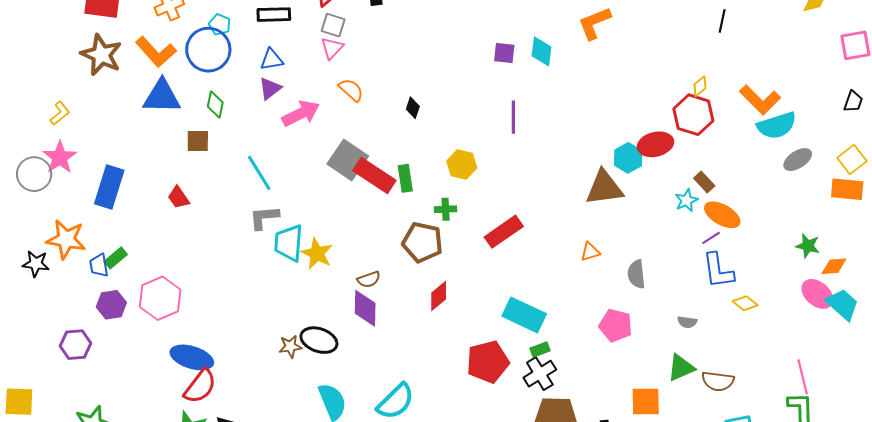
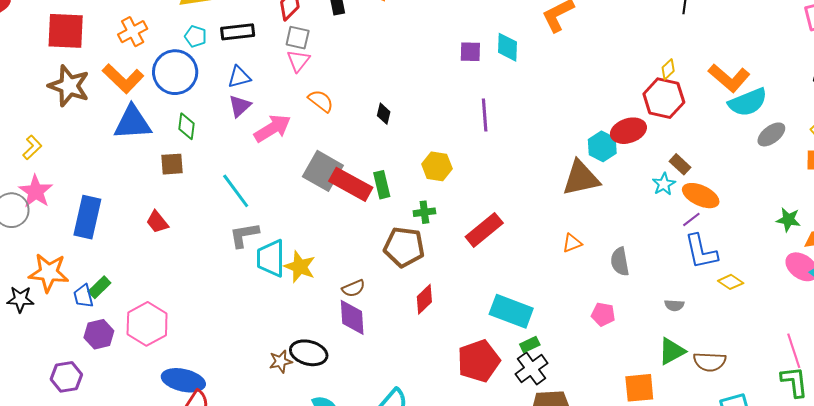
cyan pentagon: (220, 25) -> (196, 36), moved
pink pentagon: (616, 325) -> (603, 314), size x0.7

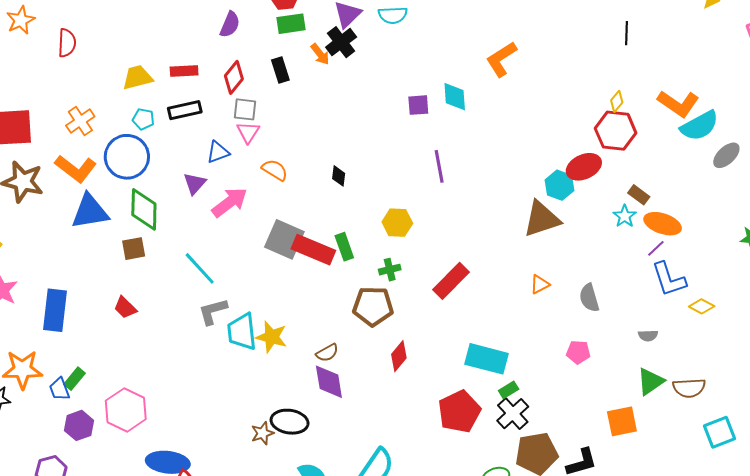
blue triangle: (239, 77) -> (218, 152), moved
green diamond: (186, 126) -> (144, 209), size x1.6

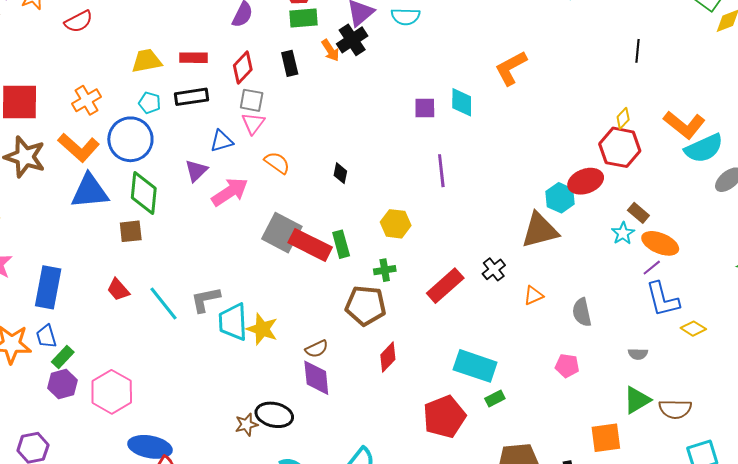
red semicircle: (67, 43) -> (79, 22), turned 56
cyan line: (200, 268) -> (163, 304), moved
blue trapezoid: (59, 389) -> (46, 336), moved
black cross: (513, 414) -> (494, 269), moved, size x0.7
purple hexagon: (79, 425) -> (62, 384), moved

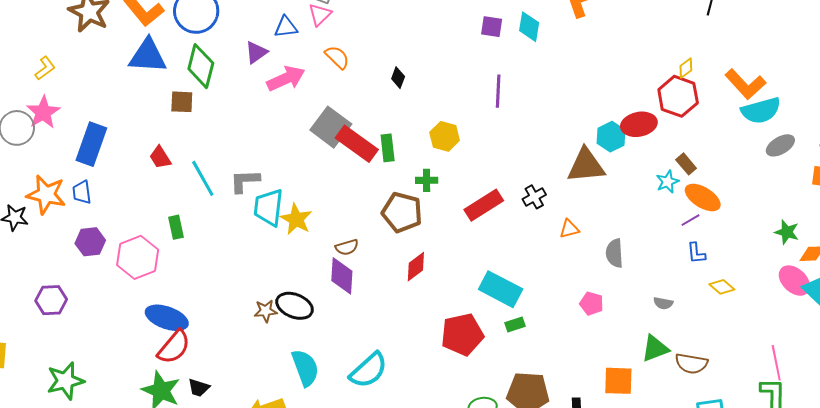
blue L-shape: (663, 299) -> (696, 253), size x0.6
green rectangle: (63, 357) -> (176, 227), moved, turned -65

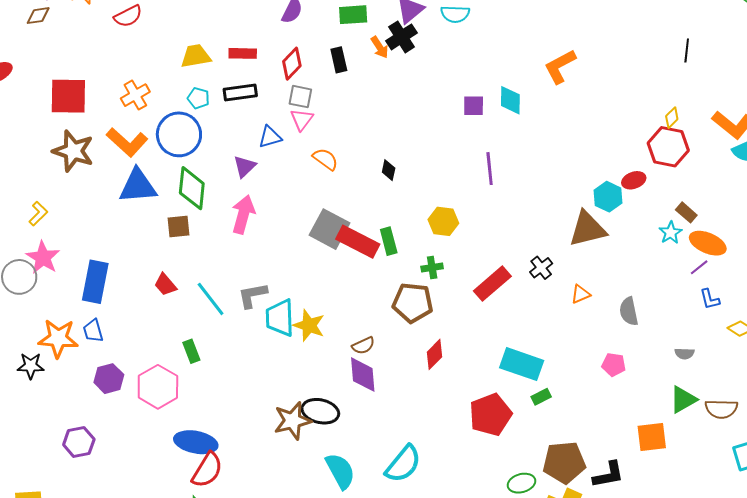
pink arrow: (286, 79) -> (243, 214), moved, turned -42
red ellipse: (639, 124) -> (634, 180), size x0.7
brown star: (266, 311) -> (292, 421), size x1.6

